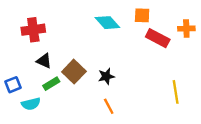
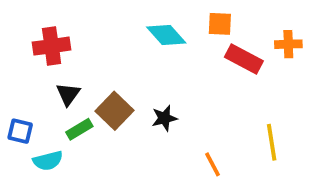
black triangle: (44, 61) -> (68, 94), turned 42
blue square: (13, 85) -> (20, 131), turned 35
orange line: (109, 106) -> (212, 164), moved

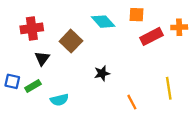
red rectangle: (244, 59) -> (152, 36), turned -55
brown square: (114, 111) -> (71, 41), moved
green rectangle: (79, 129) -> (33, 86), moved
cyan semicircle: (48, 161) -> (59, 100), moved

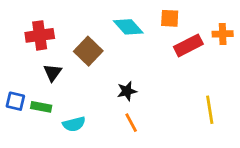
green rectangle: (33, 86) -> (41, 107), turned 42
orange line: (132, 102) -> (131, 123), moved

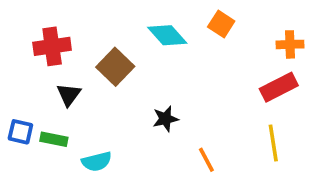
orange square: (170, 18) -> (221, 24), turned 30
red rectangle: (188, 45) -> (279, 87), moved
orange line: (131, 123) -> (206, 160), moved

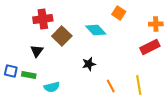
cyan diamond: (167, 35) -> (96, 30), moved
red cross: (52, 46) -> (43, 19), moved
yellow line: (273, 143) -> (139, 85), moved

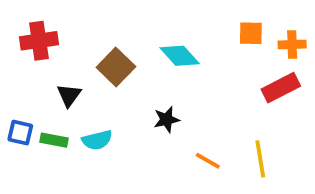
orange square: (119, 13) -> (251, 33), moved, turned -32
red cross: (43, 19) -> (39, 41), moved
orange line: (111, 86) -> (208, 161), turned -32
cyan semicircle: (52, 87) -> (97, 140), moved

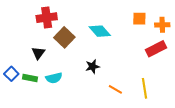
red cross: (39, 41) -> (47, 18), moved
blue square: (20, 133) -> (11, 74), turned 32

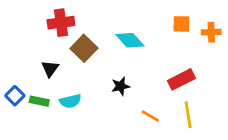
red rectangle: (156, 49) -> (181, 79), moved

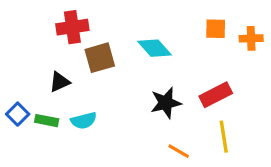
brown square: (84, 48) -> (100, 58), turned 30
black triangle: (50, 69) -> (59, 82), turned 30
black star: (120, 86) -> (166, 103), moved, size x1.4
orange line: (150, 116) -> (179, 151), moved

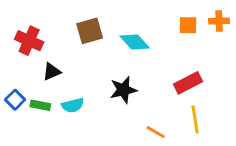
red cross: (72, 27) -> (29, 41), moved, turned 32
orange cross: (251, 38) -> (219, 21), moved
brown square: (100, 58) -> (90, 31), moved
black star: (166, 103) -> (123, 90), moved

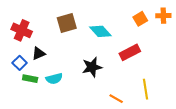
orange square: (188, 25) -> (140, 19), turned -32
red rectangle: (188, 83) -> (130, 52), moved
blue square: (15, 100) -> (20, 63), moved

